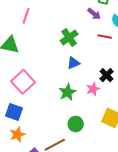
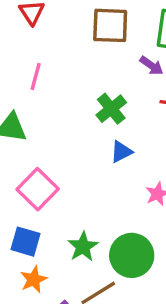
green star: (67, 92) -> (83, 247), moved
green circle: (76, 124) -> (132, 255), size x1.6

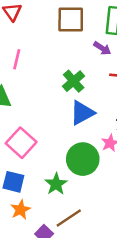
blue triangle: (121, 152) -> (82, 113), size x1.5
green circle: (132, 255) -> (83, 159), moved

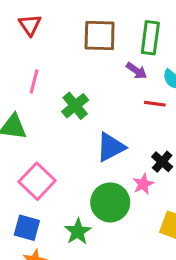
green cross: (74, 81) -> (75, 106), moved

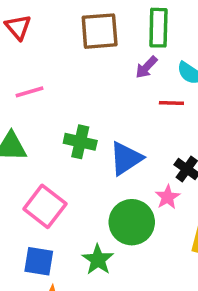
purple arrow: (136, 71) -> (146, 67), turned 105
pink line: (34, 81) -> (30, 92), turned 65
green cross: (75, 106) -> (80, 142), moved, turned -32

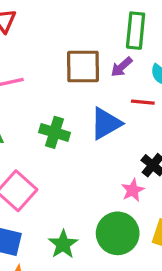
brown square: (100, 31) -> (83, 67), moved
blue triangle: (126, 158) -> (106, 123), moved
green circle: (132, 222) -> (118, 233), moved

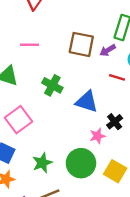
blue triangle: (106, 123) -> (87, 102), moved, turned 35

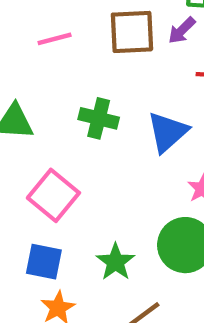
pink line: (30, 45) -> (55, 39), moved
blue triangle: (87, 102) -> (168, 132), turned -45

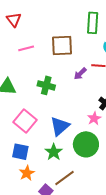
purple arrow: (182, 30) -> (80, 74), moved
blue triangle: (168, 132) -> (60, 126), moved

